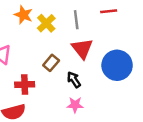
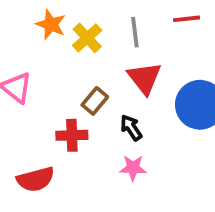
red cross: (25, 84) -> (72, 135), moved

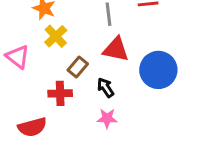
yellow cross: (87, 38) -> (56, 36), moved
red triangle: (144, 78) -> (116, 49), turned -40

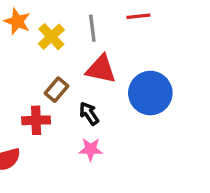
yellow cross: (56, 36) -> (51, 37), moved

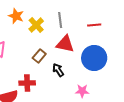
red line: (138, 16) -> (94, 25), moved
red cross: (36, 120) -> (27, 83), moved
pink star: (91, 149) -> (82, 91), moved

